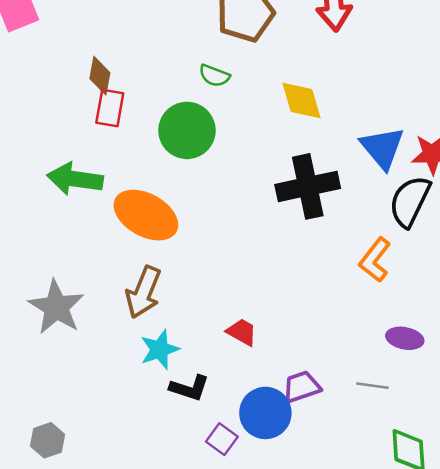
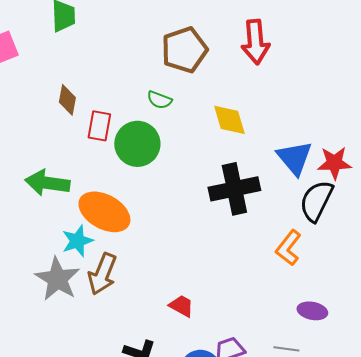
red rectangle: (110, 108) -> (99, 126), moved
gray star: (56, 307) -> (57, 279), moved
cyan star: (160, 349) -> (77, 241), moved

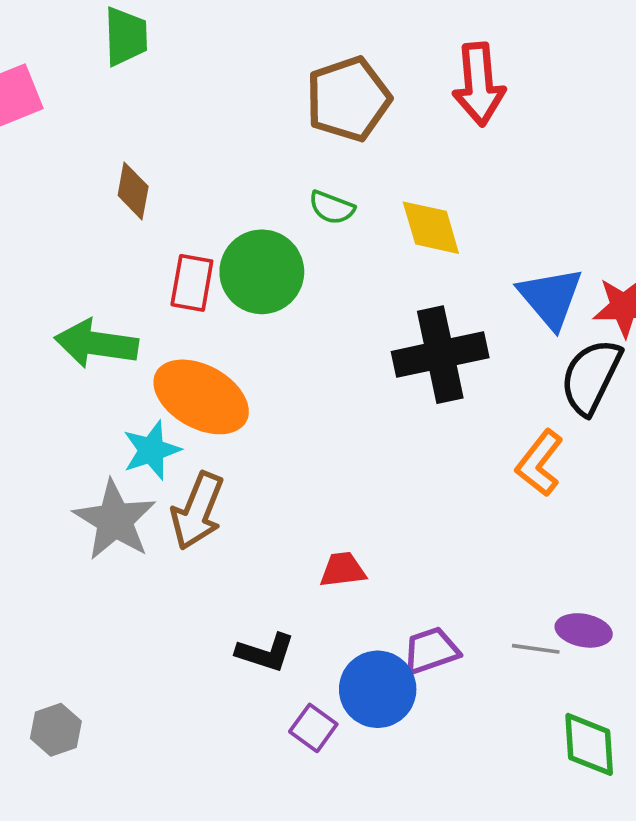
green semicircle: (159, 100) -> (332, 207), moved
red rectangle: (99, 126) -> (192, 283), moved
red trapezoid: (181, 306) -> (343, 570), turned -36
purple ellipse: (312, 311) -> (584, 630), moved

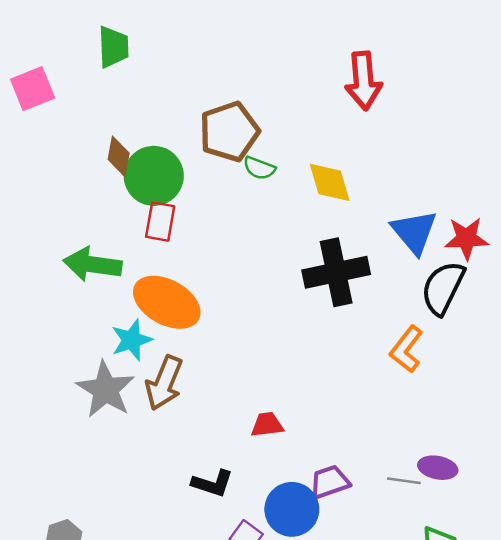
brown pentagon: (348, 99) -> (229, 132), moved
green circle: (262, 272) -> (154, 176), moved

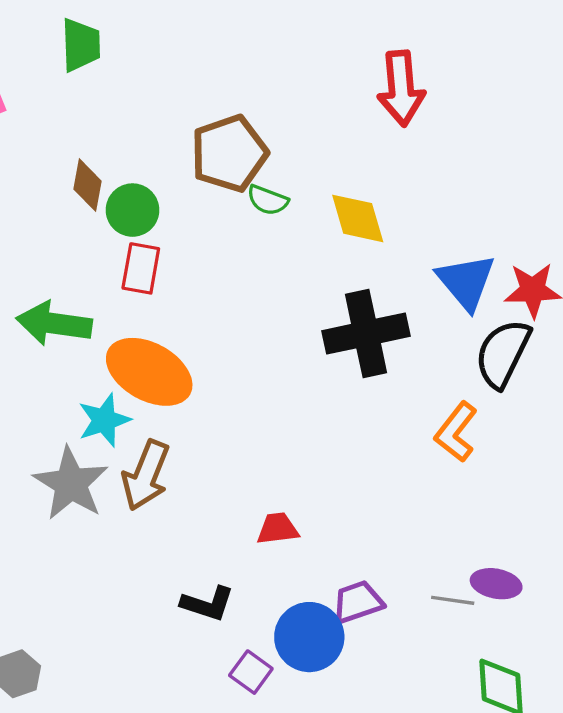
green circle: (154, 176) -> (132, 210), size x0.7

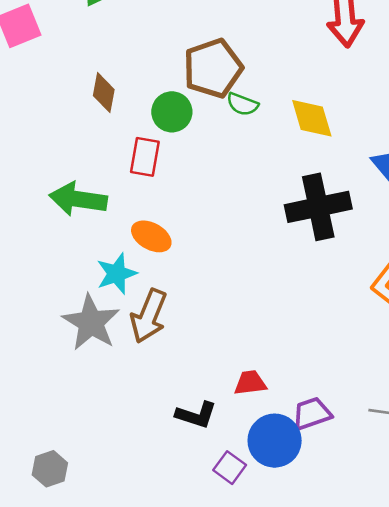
green circle: (132, 210) -> (172, 112), moved
orange ellipse: (149, 372) -> (151, 236), size x0.6
red trapezoid: (278, 529) -> (250, 383), moved

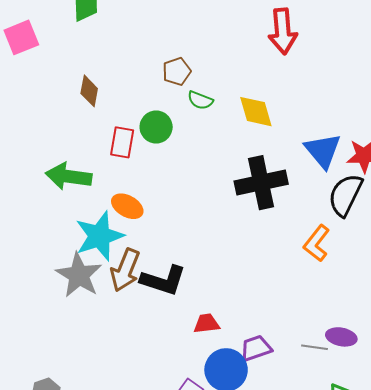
brown pentagon: (213, 68) -> (177, 71), size x0.6
green circle: (172, 112) -> (156, 127), moved
cyan star: (117, 274) -> (99, 236), size x1.5
black L-shape: (196, 415) -> (163, 280), moved, size x1.4

